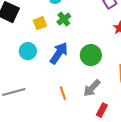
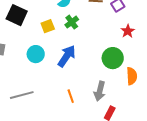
green circle: (91, 55) -> (113, 58), moved
gray arrow: (92, 88) -> (100, 91), turned -30

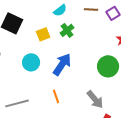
gray arrow: (100, 91) -> (95, 99), turned -54
orange line: (71, 96) -> (56, 96), moved

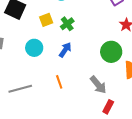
green cross: (67, 30) -> (67, 24), moved
blue arrow: (62, 64) -> (65, 50), size x0.7

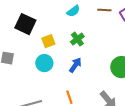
yellow square: (46, 20) -> (48, 41), moved

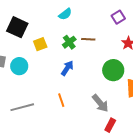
brown line: (104, 10) -> (88, 39), moved
cyan circle: (44, 63) -> (19, 66), moved

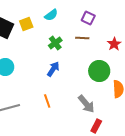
purple square: (118, 17) -> (88, 18), moved, turned -32
brown line: (88, 39) -> (82, 38), moved
yellow square: (40, 44) -> (26, 24), moved

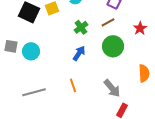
brown line: (82, 38) -> (108, 22), turned -32
green circle: (99, 71) -> (113, 46), moved

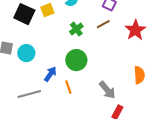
red star: (140, 28) -> (135, 30), size x1.5
green circle: (113, 46) -> (76, 60), moved
blue arrow: (79, 53) -> (50, 74), moved

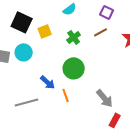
yellow square: (47, 10) -> (45, 31), moved
cyan circle: (26, 53) -> (24, 52), moved
blue arrow: (50, 74) -> (48, 82), turned 98

